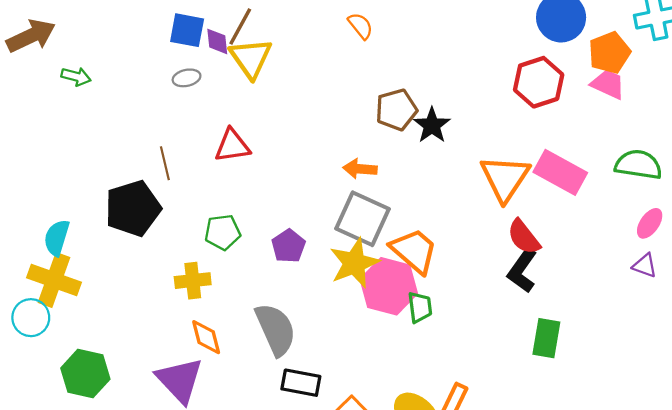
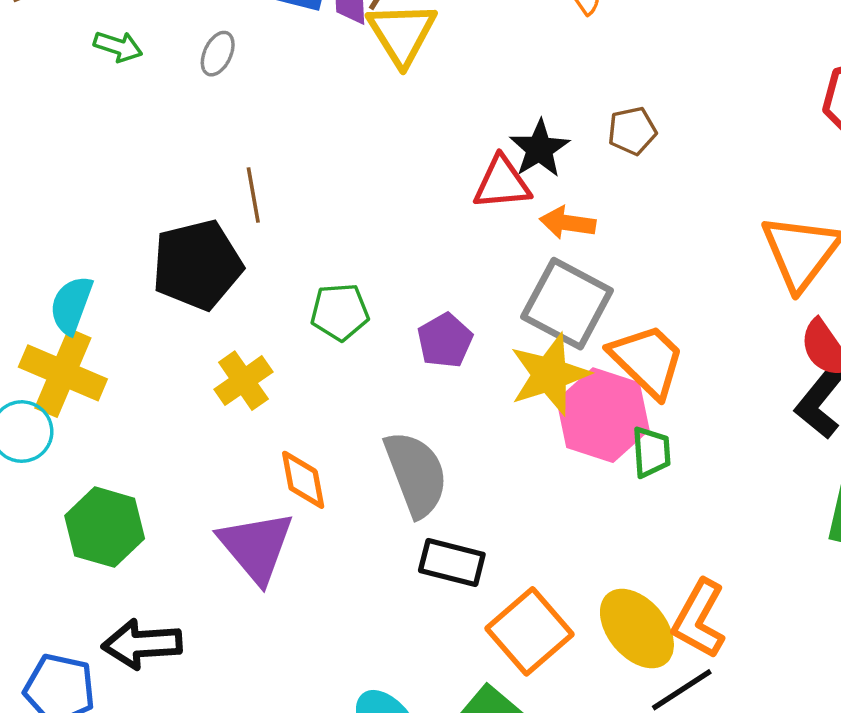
gray ellipse: (187, 78) -> (218, 54), moved, turned -56
brown pentagon: (396, 110) -> (632, 131), size x0.7
black star: (432, 125) -> (539, 149), moved
red triangle: (232, 146) -> (502, 183), moved
yellow cross: (193, 281) -> (243, 381), moved, turned -32

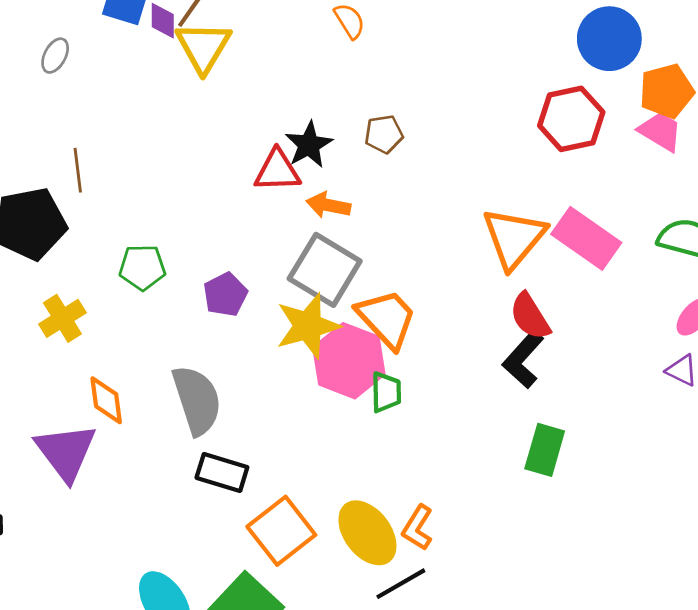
orange L-shape: (699, 619) -> (418, 528), size x0.7

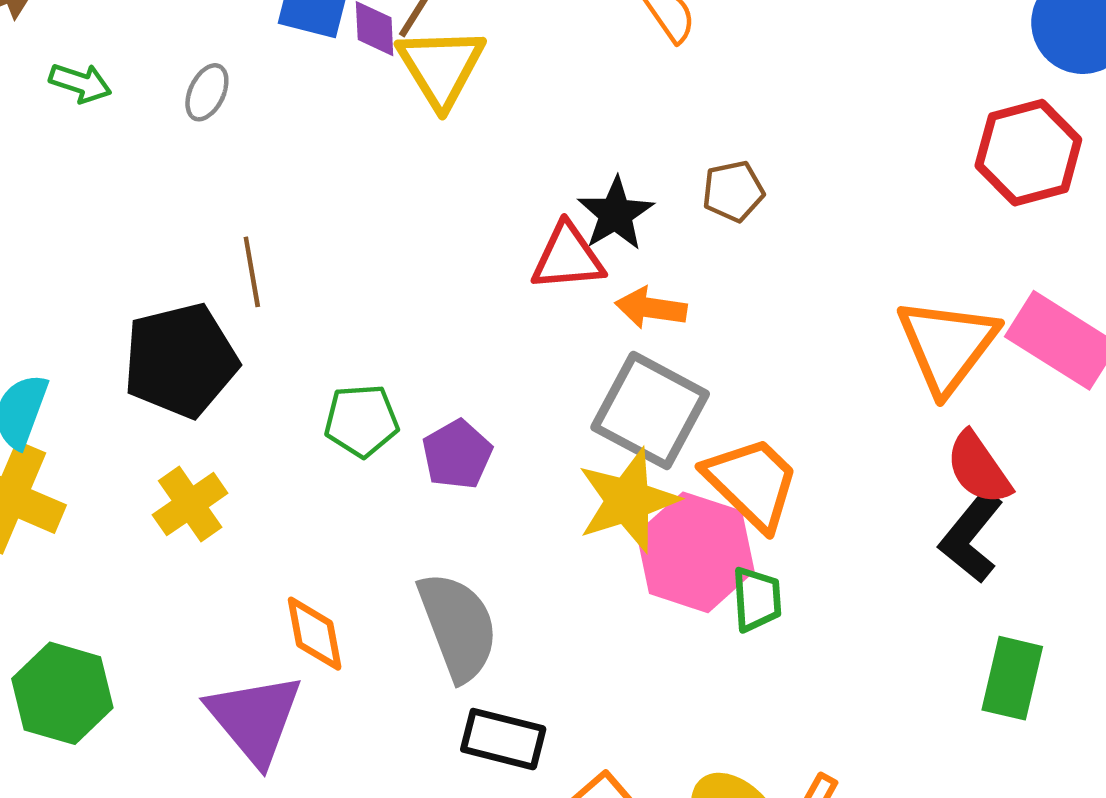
purple pentagon: (225, 295) -> (457, 454), moved
yellow cross: (62, 318) -> (190, 504), moved

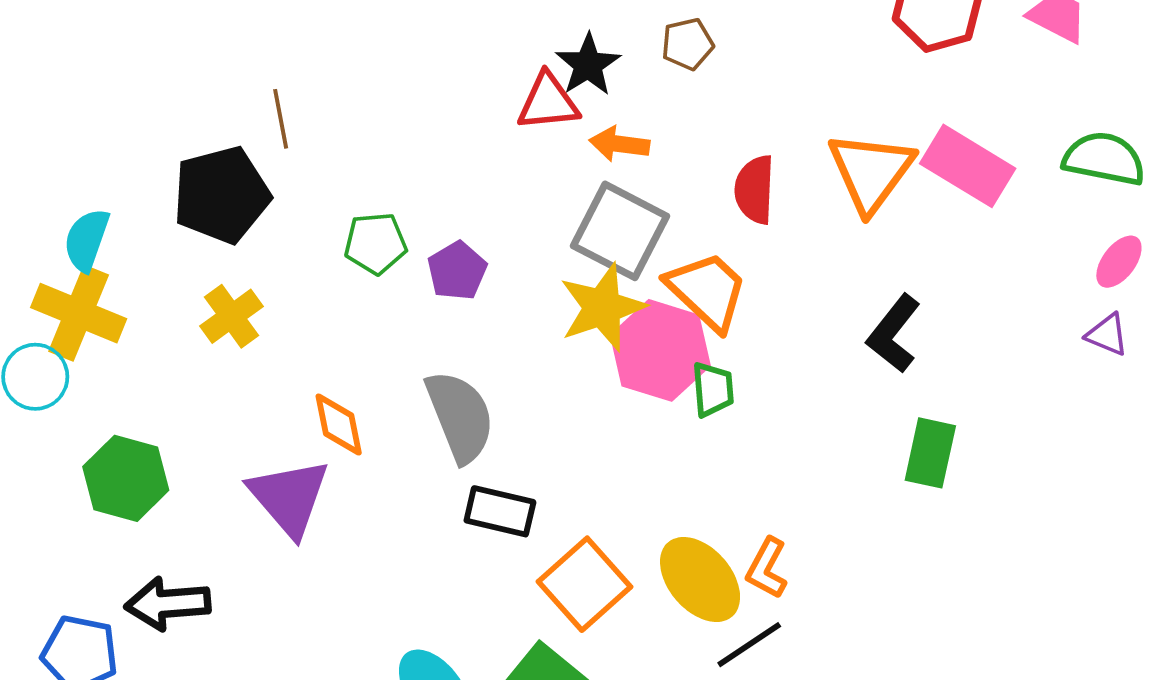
red semicircle: (978, 468) -> (755, 190), moved, turned 38

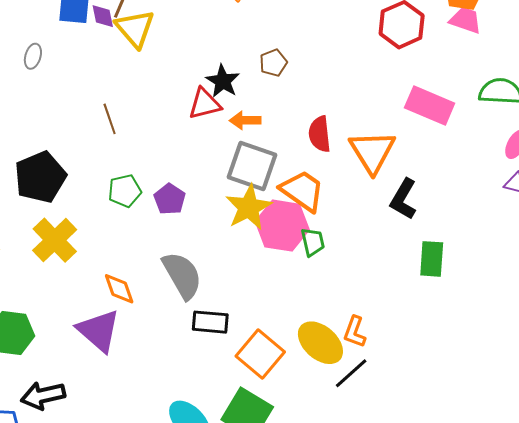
brown line: (281, 119) -> (110, 119), moved
orange triangle: (871, 172) -> (372, 152), moved
yellow cross: (231, 316) -> (55, 240), size x1.4

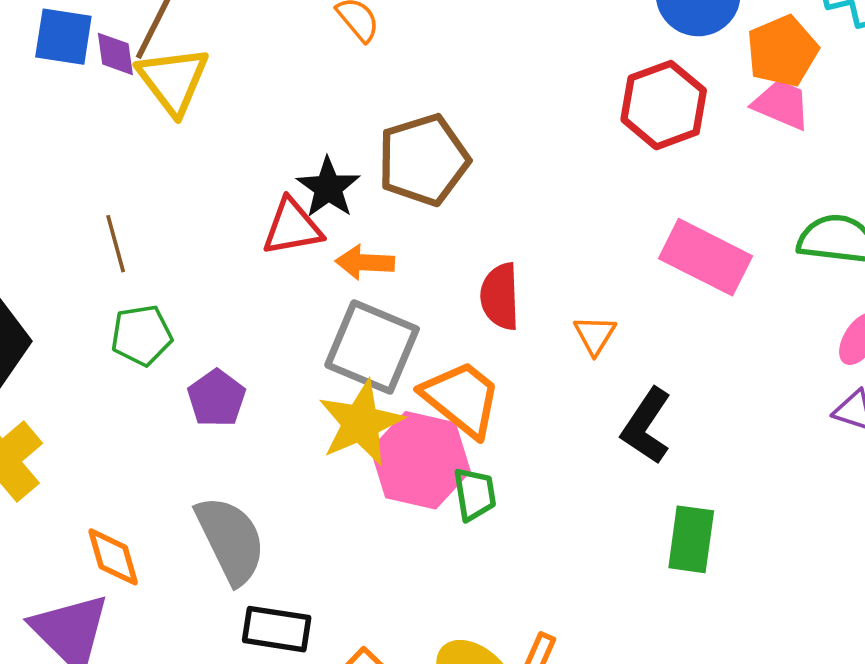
brown pentagon: (273, 63) -> (423, 160), size x1.8
orange triangle: (372, 152) -> (595, 335), size x0.5
green pentagon: (125, 191) -> (142, 335), moved

